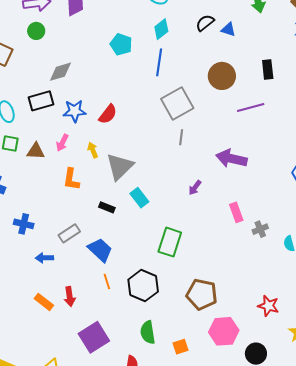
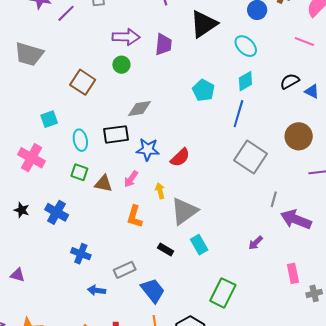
gray square: (177, 103) -> (251, 157), turned -36
gray line: (181, 137) -> (274, 199), moved

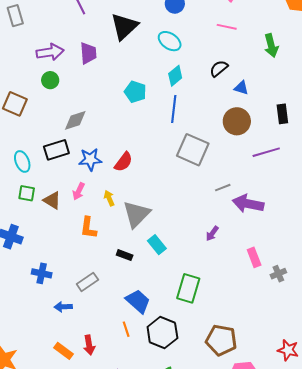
blue triangle: (312, 91) -> (241, 88), moved
brown triangle: (103, 183) -> (52, 200), turned 30
gray line: (274, 199) -> (223, 188), turned 63
blue trapezoid: (153, 291) -> (138, 301), moved

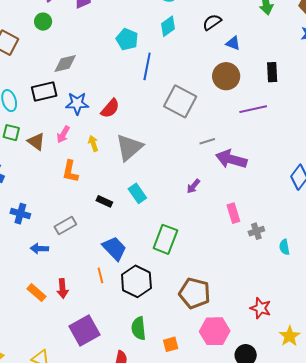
blue line: (174, 109) -> (147, 66), moved
gray triangle: (136, 214) -> (129, 147), moved

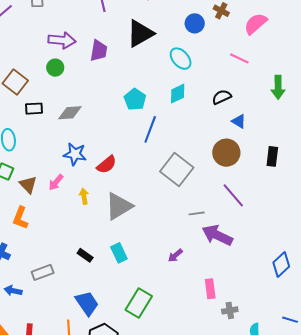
black rectangle: (44, 92) -> (34, 109), moved, size x0.7
purple line: (253, 109) -> (233, 195), moved, turned 52
orange L-shape: (70, 171) -> (20, 218), moved

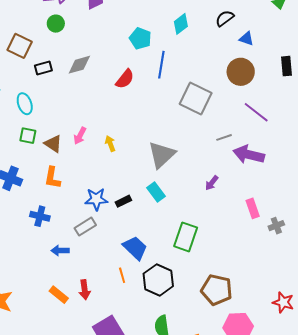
blue star: (75, 154) -> (96, 199), moved
red semicircle: (107, 165) -> (125, 79), moved
gray triangle: (119, 206) -> (162, 155), moved
black rectangle: (85, 255) -> (123, 201), turned -49

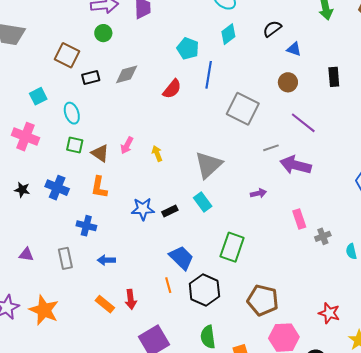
brown circle: (241, 72) -> (288, 82), size x0.7
purple arrow: (212, 183) -> (258, 193), turned -140
gray rectangle: (85, 227) -> (65, 258), moved, turned -70

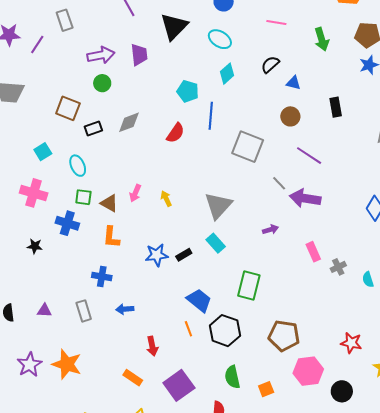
gray line: (271, 148) -> (279, 183), turned 70
blue cross: (57, 188) -> (67, 223), moved
orange rectangle: (105, 304) -> (133, 378), moved

